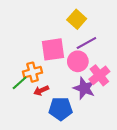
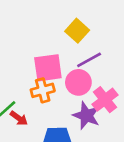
orange cross: (33, 72) -> (43, 90), moved
red arrow: (41, 90) -> (19, 118), moved, turned -120

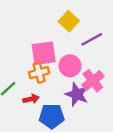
purple line: (89, 60) -> (92, 39), moved
red arrow: (19, 118) -> (31, 99), moved, turned -49

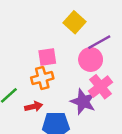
pink square: (44, 53) -> (47, 57), size x0.7
pink circle: (70, 66) -> (91, 59), moved

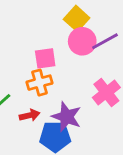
pink circle: (91, 59) -> (82, 41), moved
purple star: (83, 102) -> (67, 117), moved

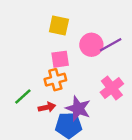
yellow square: (77, 19) -> (59, 26), moved, turned -30

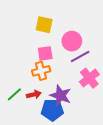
purple line: (111, 45) -> (80, 56), moved
green line: (23, 96) -> (14, 94), moved

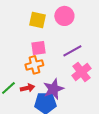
pink circle: (72, 41) -> (64, 16), moved
purple star: (61, 96) -> (53, 89), turned 30

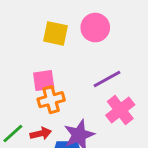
pink square: (38, 48) -> (44, 81), moved

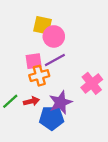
pink circle: (95, 28) -> (54, 36), moved
purple line: (107, 79) -> (55, 60), moved

